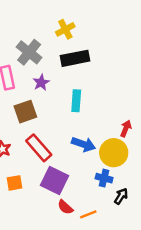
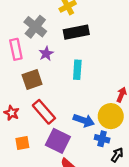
blue arrow: (83, 144) -> (84, 120), moved

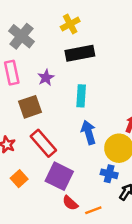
gray cross: (35, 27) -> (21, 36), moved
blue arrow: (84, 120) -> (88, 132), moved, turned -126
orange square: (22, 143) -> (19, 179), turned -32

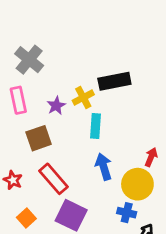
yellow cross: (70, 24) -> (83, 98), moved
black rectangle: (80, 53) -> (114, 81), moved

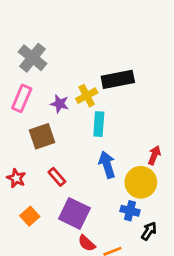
pink rectangle: (18, 100) -> (22, 98), turned 35
purple star: (56, 106) -> (60, 104), turned -30
red rectangle: (54, 179) -> (57, 177), size x0.6

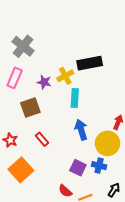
purple square: (74, 213) -> (78, 168), moved, size x0.7
orange square: (30, 216) -> (21, 170), size x1.6
black arrow: (149, 231) -> (114, 190), moved

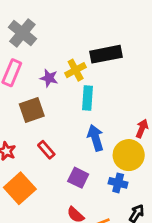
purple square: (78, 168) -> (78, 178), moved

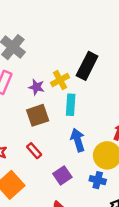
black rectangle: (106, 54) -> (87, 66), turned -52
brown square: (32, 110) -> (38, 115), moved
purple square: (78, 178) -> (62, 175), turned 30

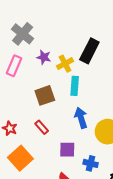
purple star: (36, 87) -> (44, 57), moved
purple square: (62, 175) -> (67, 150), turned 35
blue cross: (98, 180) -> (91, 163), moved

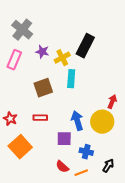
blue arrow: (81, 118) -> (77, 121), moved
red rectangle: (42, 127) -> (40, 118), turned -48

